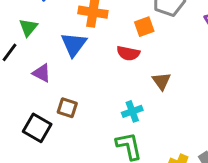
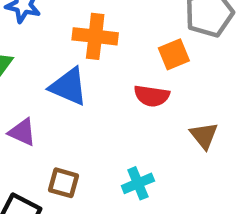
blue triangle: (74, 44) -> (69, 87), turned -40
cyan cross: (132, 111) -> (138, 183), moved

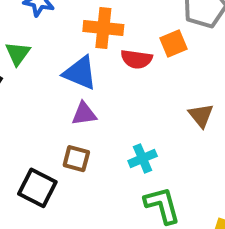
red semicircle: (152, 96) -> (137, 59), moved
purple triangle: (22, 132) -> (84, 114), moved, turned -32

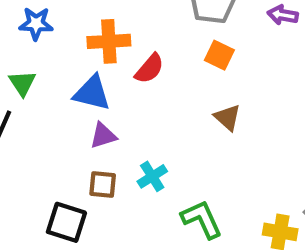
orange square: (174, 43) -> (219, 55), moved, turned -32
red semicircle: (137, 59) -> (149, 69), turned -48
cyan cross: (143, 158) -> (152, 176), moved

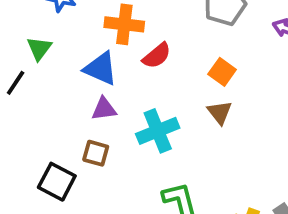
orange square: (219, 55) -> (222, 72), moved
cyan cross: (152, 176) -> (158, 131), moved, size x1.5

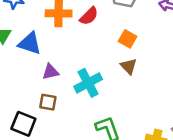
red semicircle: (157, 56) -> (89, 16), moved
blue triangle: (101, 68) -> (30, 43), moved

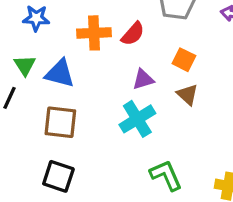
purple triangle: (50, 72) -> (143, 79), moved
brown square: (48, 102) -> (60, 122), moved, size x1.5

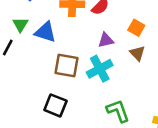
brown square: (60, 122) -> (67, 66), moved
black square: (58, 176) -> (55, 105), moved

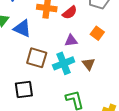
brown triangle: (137, 53) -> (89, 64), moved
black square: (55, 105) -> (24, 90), turned -36

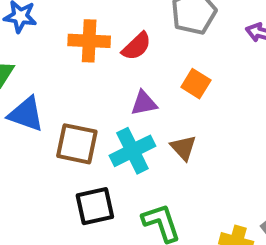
blue triangle: (22, 28) -> (26, 114), moved
black square: (24, 90) -> (95, 206), moved

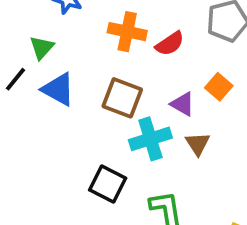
purple triangle: (144, 103) -> (183, 104), moved, turned 32
brown square: (77, 144) -> (122, 98), moved
black square: (95, 206) -> (108, 184), turned 30

